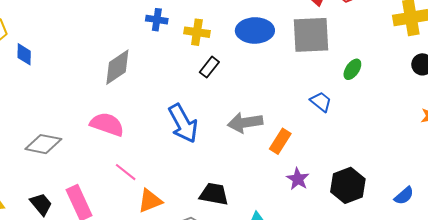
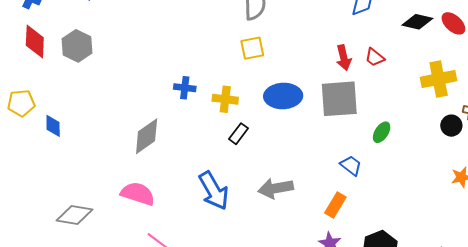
orange rectangle: (280, 141) -> (335, 205), moved

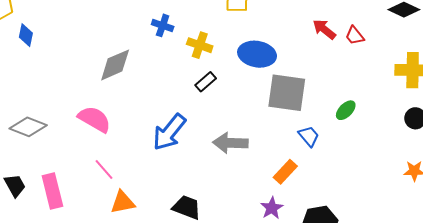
red arrow: (344, 58) -> (324, 29), turned 130
gray square: (339, 99) -> (287, 93), moved
blue arrow: (214, 191) -> (169, 132), turned 57

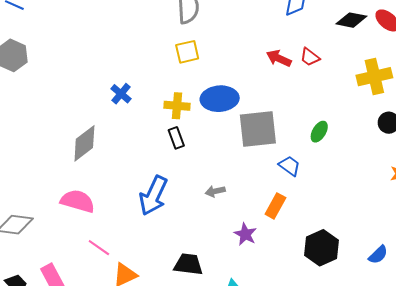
blue cross: (163, 25) -> (121, 94), turned 35
yellow cross: (200, 45) -> (177, 106), moved
black rectangle: (206, 82) -> (176, 138), turned -55
gray arrow: (230, 143) -> (215, 191), size x0.6
purple star: (272, 208) -> (245, 234), moved

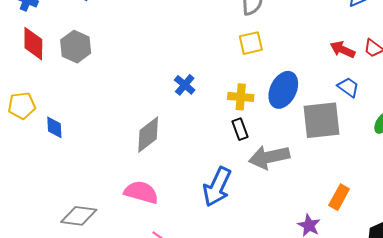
blue ellipse: (220, 99) -> (283, 90), turned -60
blue trapezoid: (290, 166) -> (348, 87), moved
gray arrow: (215, 191) -> (269, 157), moved, size x2.0

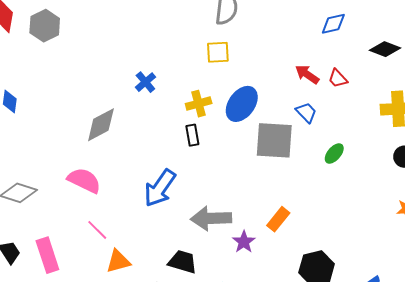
yellow cross: (241, 97) -> (199, 104), turned -30
gray arrow: (269, 157) -> (211, 218), moved

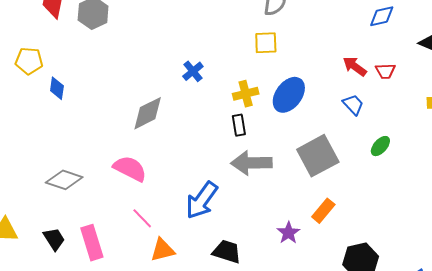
red trapezoid: (338, 79) -> (385, 71), turned -50
gray square: (274, 140) -> (318, 156), moved, turned -33
blue arrow: (160, 188) -> (202, 200), moved
gray arrow: (211, 218) -> (251, 163), moved

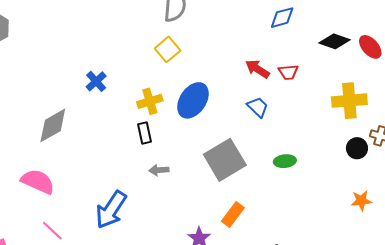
yellow square: (266, 43) -> (168, 49), turned -35
green ellipse: (380, 146) -> (285, 161), moved, turned 45
gray arrow: (251, 163) -> (159, 170), size x0.5

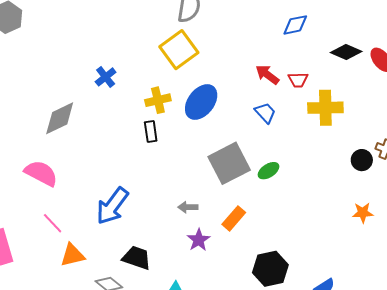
yellow square: (168, 49) -> (179, 50), size x1.5
yellow cross: (349, 101) -> (325, 108), moved
green ellipse: (285, 161) -> (269, 171), moved, turned -30
gray arrow: (159, 170) -> (188, 207), moved

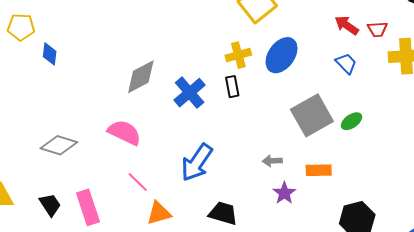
blue cross: (106, 77) -> (190, 93), moved, size x1.5
orange rectangle: (234, 218) -> (319, 170), turned 50

